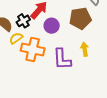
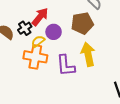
yellow semicircle: (16, 38) -> (38, 41), moved
yellow arrow: (85, 49) -> (88, 54), size x1.6

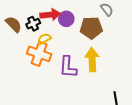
red arrow: (40, 17) -> (50, 15), turned 36
purple circle: (54, 32) -> (66, 19), moved

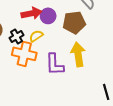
black cross: (33, 24) -> (17, 37), moved
yellow semicircle: (44, 39) -> (36, 36), moved

